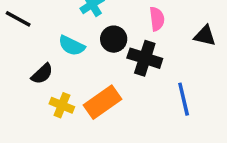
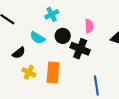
blue line: (184, 99) -> (96, 86), moved
orange rectangle: (102, 102) -> (53, 72), turned -55

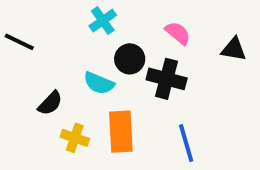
pink semicircle: (89, 26) -> (178, 33), turned -40
cyan semicircle: (38, 38) -> (99, 83), moved
blue line: (96, 86) -> (186, 143), moved

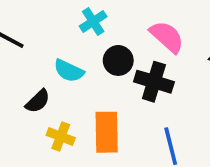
pink semicircle: (178, 33) -> (167, 37), size x1.4
cyan semicircle: (99, 83) -> (69, 71), moved

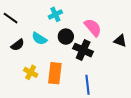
black semicircle: (38, 101) -> (18, 45), moved

